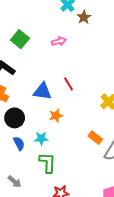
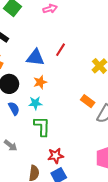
red line: (69, 84) -> (60, 50), turned 64
orange star: (56, 116) -> (40, 82), moved

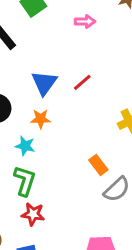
blue triangle: (35, 58) -> (44, 83), turned 42
red star: (56, 156) -> (33, 214), moved

